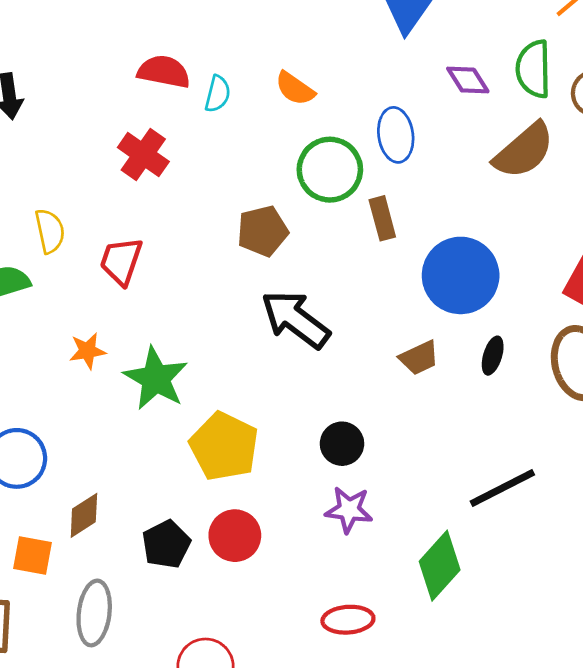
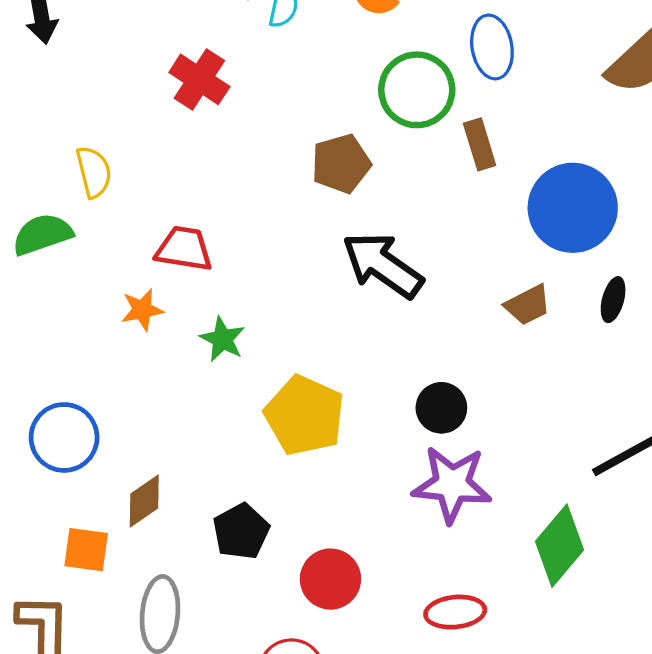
red trapezoid: (121, 261) -> (184, 249), moved, turned 82
green star: (156, 378) -> (222, 339), size x0.6
purple star: (349, 510) -> (452, 484), size x1.4
red circle: (235, 536) -> (330, 579), moved

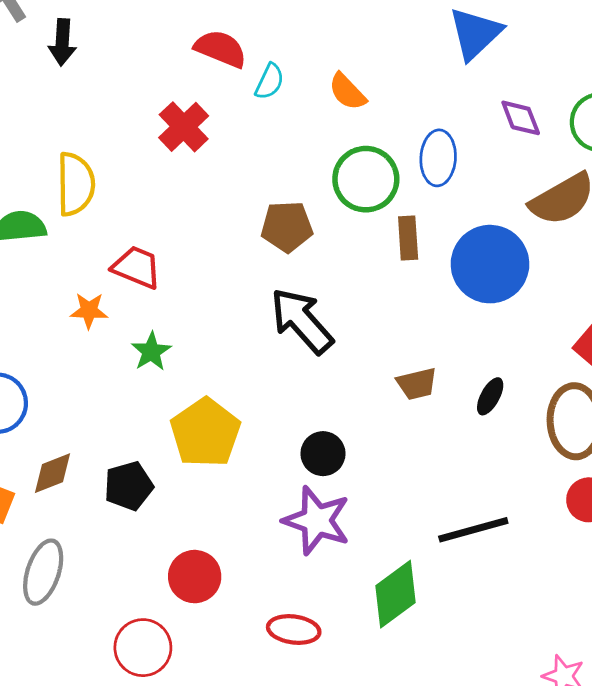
yellow semicircle: (94, 172) -> (76, 184), size x1.4
blue circle: (573, 208) -> (490, 264), moved
black pentagon: (241, 531) -> (129, 486), moved

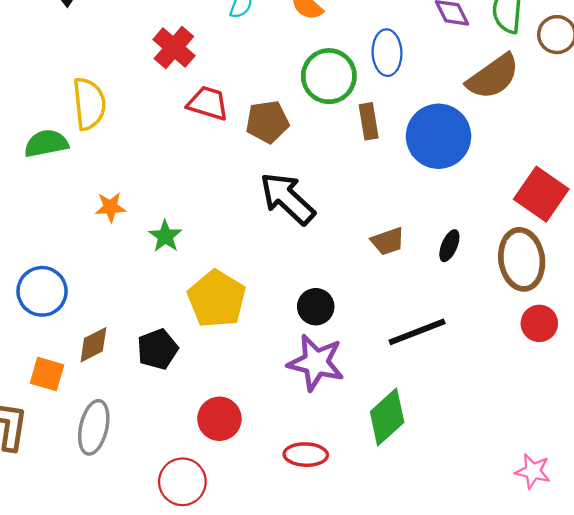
red trapezoid: (137, 267) -> (208, 103), moved
black line: (473, 530) -> (417, 332), moved

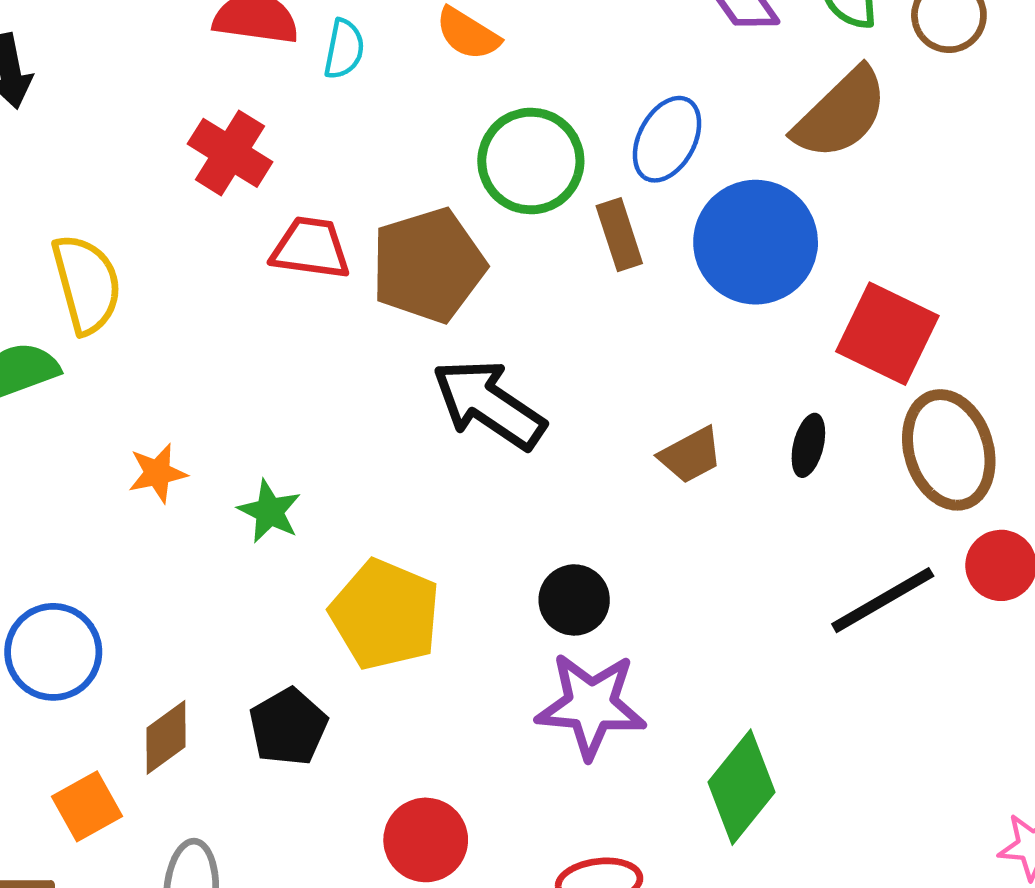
blue ellipse: (387, 53) -> (667, 139), moved, turned 39
brown pentagon: (267, 122) -> (428, 265), size x1.4
red square: (541, 194) -> (887, 334), moved
black line: (417, 332) -> (883, 600), moved
orange square: (47, 374) -> (87, 806), turned -36

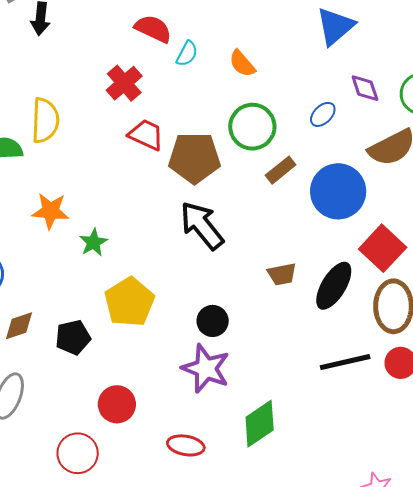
blue ellipse: (667, 139) -> (323, 114), moved, size x0.7
brown rectangle: (619, 235) -> (281, 170), turned 52
black ellipse: (808, 445) -> (334, 286), size x1.8
orange star: (157, 473) -> (50, 211), size x1.4

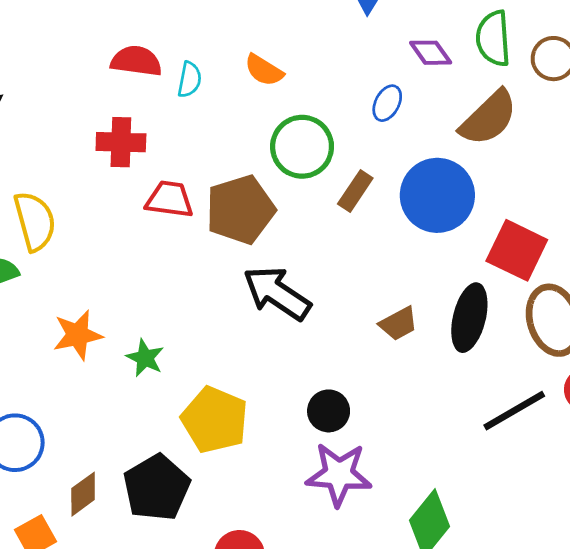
red cross: (124, 83) -> (121, 142), turned -30
black pentagon: (73, 337) -> (157, 488), size x1.4

